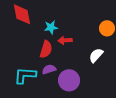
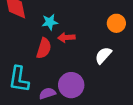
purple semicircle: (49, 69) -> (47, 93), moved
cyan L-shape: (25, 75) -> (19, 79), turned -85

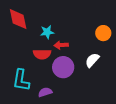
red semicircle: (44, 48) -> (42, 54), turned 72
purple circle: (71, 85) -> (63, 67), moved

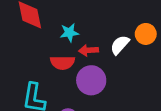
white semicircle: (92, 60) -> (120, 45), moved

